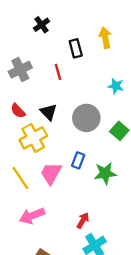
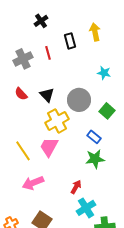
red line: (58, 72) -> (48, 53), moved
yellow cross: (33, 138) -> (57, 121), moved
blue rectangle: (78, 160) -> (94, 137), moved, turned -72
green star: (105, 173) -> (95, 159), moved

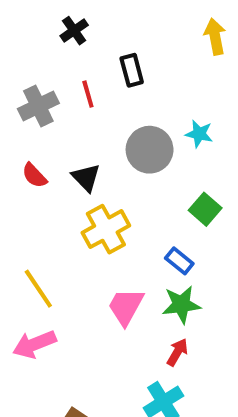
yellow arrow: (95, 32) -> (215, 37), moved
gray circle: (79, 100) -> (150, 150), moved
pink trapezoid: (49, 147) -> (126, 307), moved
pink arrow: (33, 183) -> (34, 344), moved
red arrow: (76, 187) -> (177, 352), moved

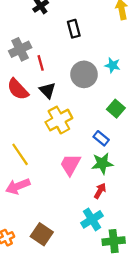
red line: (88, 94) -> (41, 63), moved
red semicircle: (34, 175) -> (18, 89), size x1.5

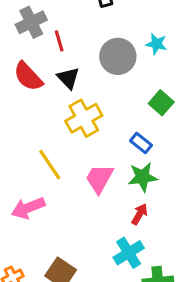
yellow line: (20, 154) -> (50, 165), moved

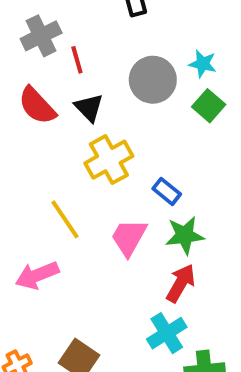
green square: (161, 103) -> (209, 106), moved
blue rectangle: (141, 143) -> (167, 191), moved
red arrow: (139, 214) -> (181, 283), size x1.4

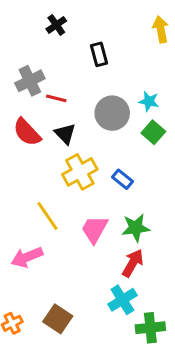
red line: (77, 60) -> (56, 98), turned -60
blue rectangle: (167, 191) -> (122, 179), moved

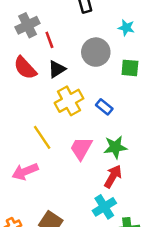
red line: (56, 98) -> (49, 40), turned 56
cyan star: (149, 101) -> (126, 28), moved
green square: (153, 132) -> (130, 68), turned -36
black triangle: (65, 134) -> (57, 69), turned 42

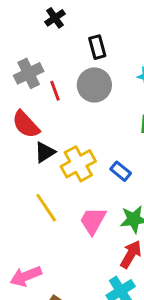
gray circle: (96, 52) -> (94, 85), moved
black triangle: (57, 69) -> (45, 152), moved
pink arrow: (25, 172) -> (26, 276), moved

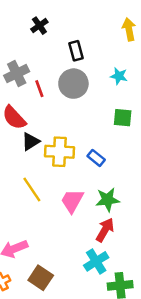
yellow cross: (78, 164) -> (60, 152), turned 32

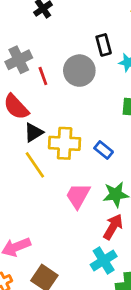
black rectangle: (76, 51) -> (104, 45), moved
yellow line: (32, 190) -> (35, 165), moved

